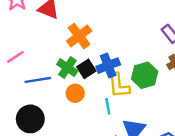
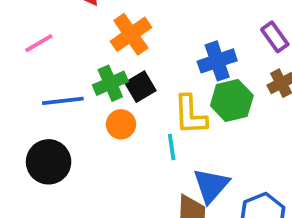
pink line: (15, 57) -> (39, 43), moved
blue cross: (108, 66) -> (217, 61), moved
green cross: (67, 68) -> (110, 83), turned 30

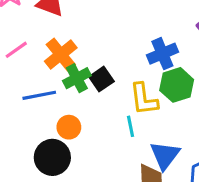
orange cross: (131, 34) -> (61, 54), moved
orange circle: (121, 124) -> (69, 127), moved
black circle: (49, 162) -> (52, 157), moved

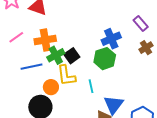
orange cross: (61, 54) -> (45, 40), turned 30
green hexagon: (177, 85) -> (105, 59), moved
yellow L-shape: (144, 99) -> (66, 76), moved

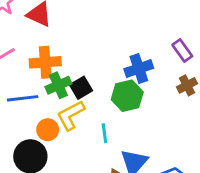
yellow L-shape: (66, 76) -> (71, 115), turned 65

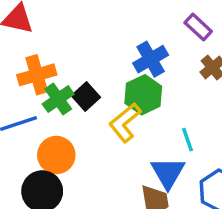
yellow L-shape: (71, 115) -> (125, 123), moved
orange circle: (48, 130) -> (56, 155), size x1.4
cyan line: (104, 133) -> (188, 140), moved

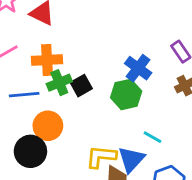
blue cross: (151, 59) -> (138, 68), turned -36
yellow L-shape: (125, 123) -> (101, 157), moved, turned 32
cyan line: (188, 140) -> (152, 137), turned -54

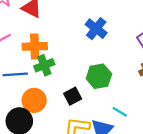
blue cross: (138, 68) -> (96, 29), moved
black square: (81, 86) -> (73, 96), moved

